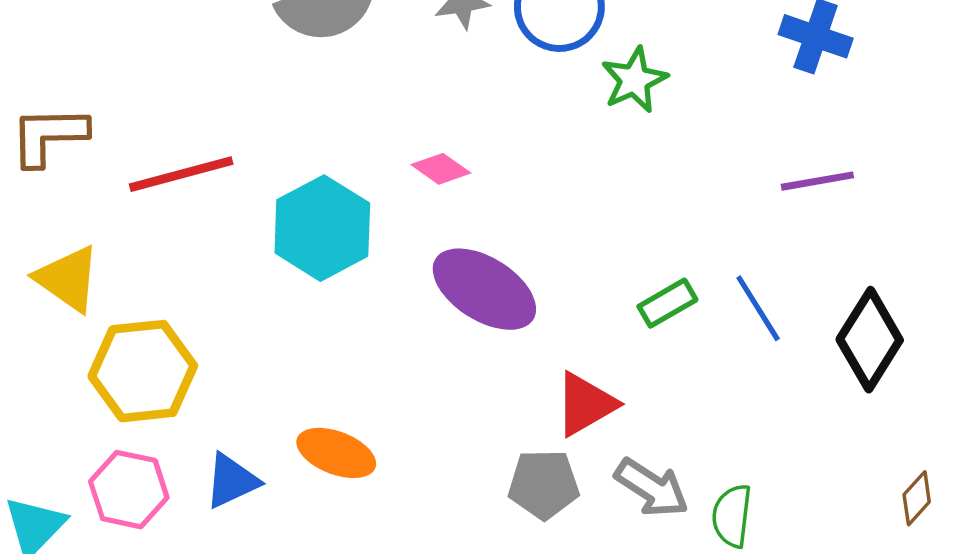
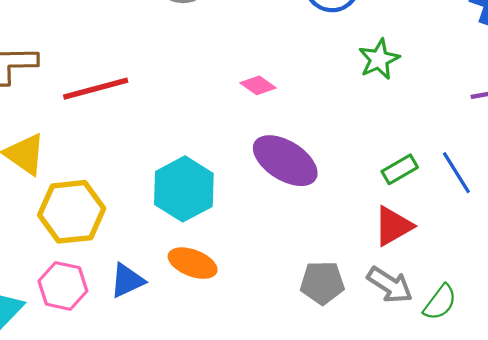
green star: (634, 80) -> (379, 59), moved
cyan hexagon: (322, 228) -> (184, 189), moved
red triangle: (586, 404) -> (393, 226), moved
green semicircle: (732, 516) -> (440, 302), turned -150

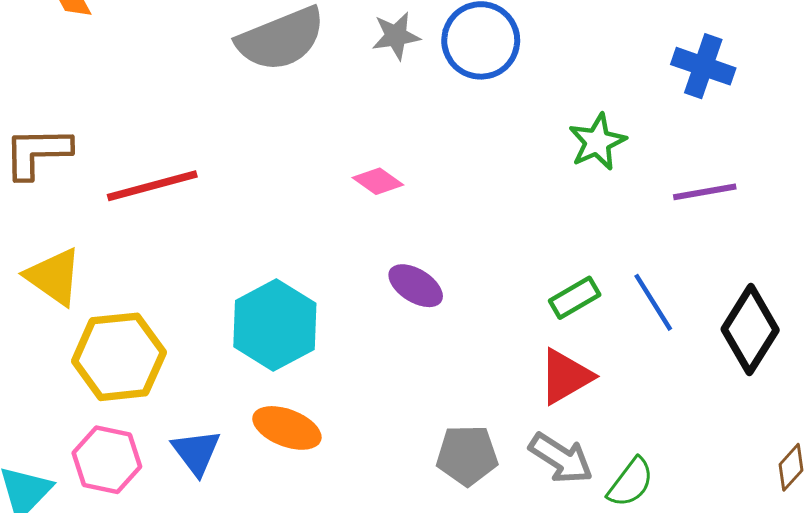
green star: (379, 59) -> (597, 142), moved
purple ellipse: (285, 161) -> (416, 286), size x0.6
blue triangle: (127, 281) -> (196, 452), turned -42

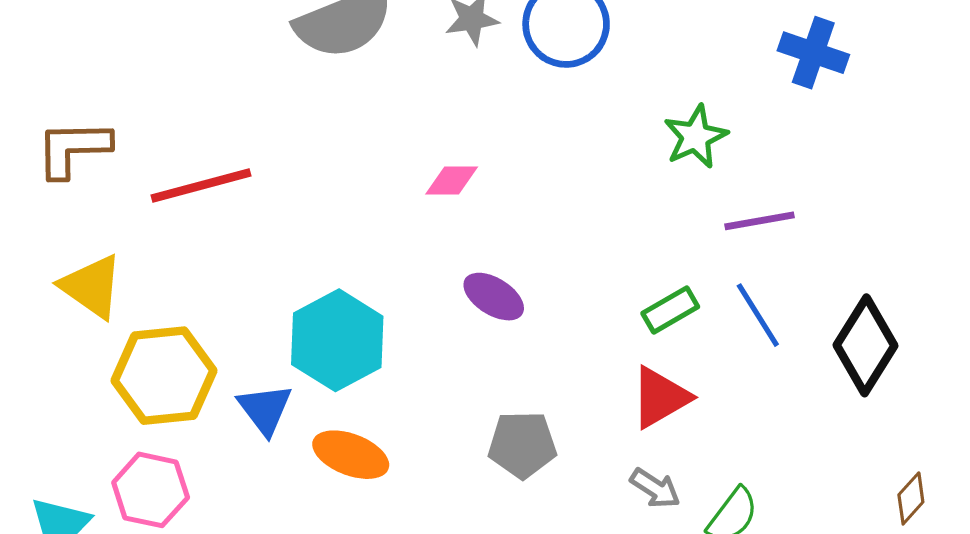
pink diamond: (378, 181) -> (452, 180), turned -36
purple line: (705, 192) -> (759, 221), moved
blue triangle: (196, 452) -> (265, 409), moved
gray pentagon: (467, 455) -> (522, 445), moved
gray arrow: (561, 458) -> (655, 488), size x0.7

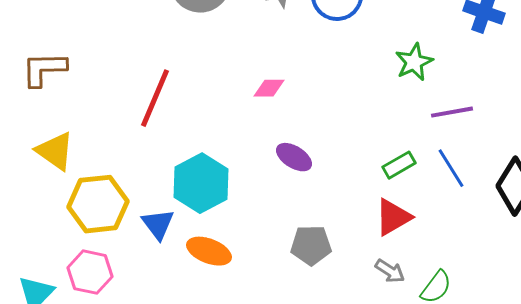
red line: (201, 186) -> (155, 98), moved, turned -52

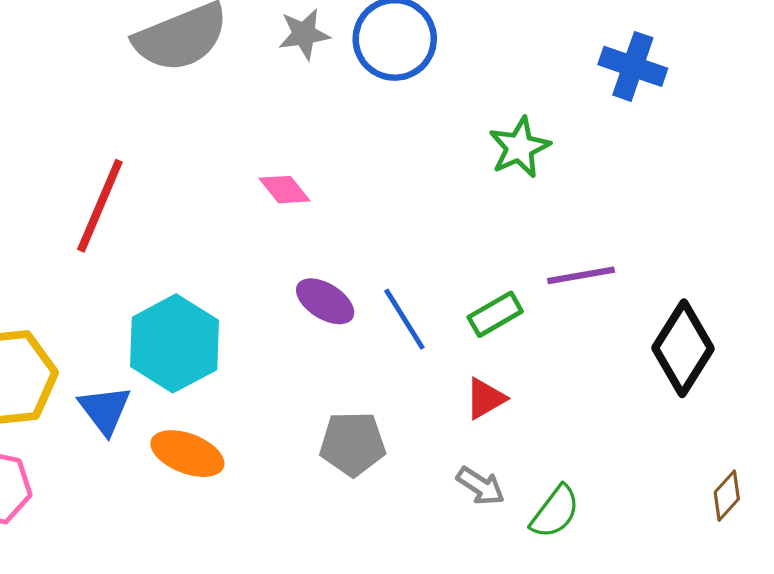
pink diamond: (269, 88) -> (285, 190), turned 52
purple line: (452, 112) -> (581, 275), moved
blue line: (451, 168) -> (404, 319), moved
red triangle: (393, 217) -> (485, 398), size x0.7

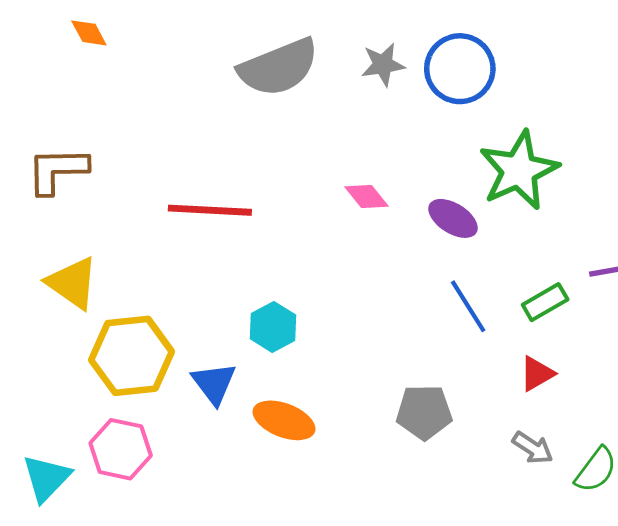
green star: (519, 147) -> (519, 170), moved, size x1.5
red line: (100, 206) -> (210, 210), turned 70
purple ellipse: (325, 301) -> (453, 218), moved
cyan hexagon: (174, 343) -> (273, 327), size x0.6

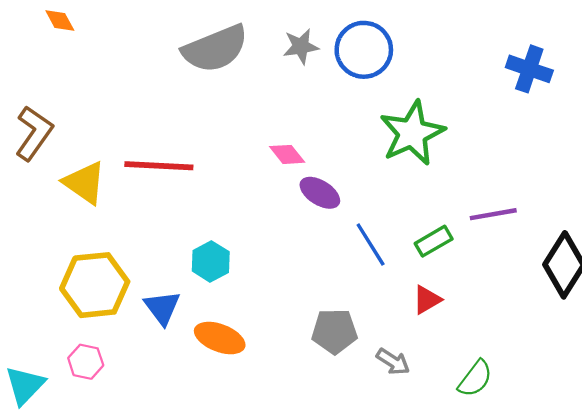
brown L-shape: (57, 170) -> (34, 133), turned 126
purple ellipse: (453, 218) -> (320, 193), moved
yellow triangle: (72, 283) -> (85, 183), moved
gray arrow: (533, 448) -> (393, 362), moved
pink hexagon: (121, 449) -> (86, 362), size x0.7

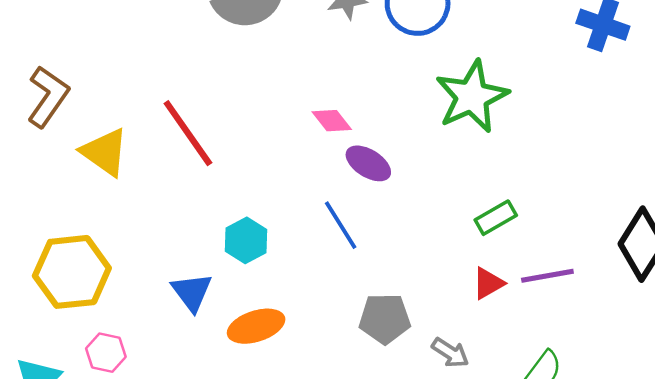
red line: (159, 166) -> (188, 133), turned 52
purple line: (493, 214) -> (547, 276), moved
blue line: (371, 245) -> (341, 225), moved
yellow hexagon: (95, 285) -> (72, 272), moved
orange ellipse: (220, 338) -> (256, 326), turned -39

